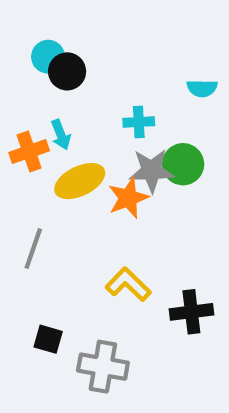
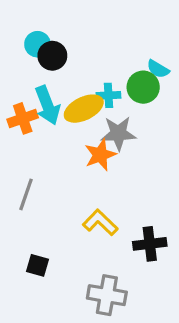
cyan semicircle: (202, 88) -> (158, 69), turned 30
cyan arrow: (61, 135) -> (47, 105), size x1.6
green circle: (183, 164) -> (143, 87), moved
yellow ellipse: (80, 181) -> (84, 109), moved
gray cross: (103, 367) -> (107, 295), moved

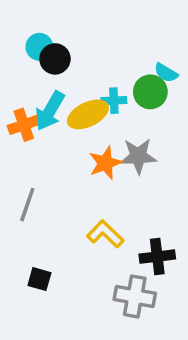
cyan arrow: (47, 105) -> (50, 111), turned 51
gray star: (118, 133) -> (138, 156), moved
gray cross: (107, 295) -> (135, 296), moved

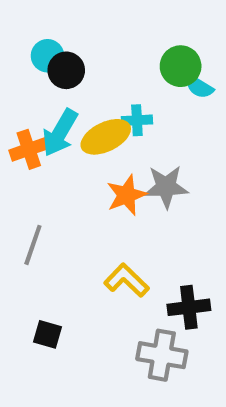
green circle: (150, 92) -> (181, 66), moved

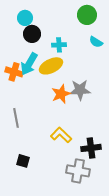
cyan circle: (48, 56) -> (25, 18), moved
green circle: (181, 66) -> (87, 15), moved
cyan cross: (137, 120) -> (59, 45), moved
orange cross: (29, 149) -> (14, 72), turned 36
gray line: (33, 245) -> (16, 118), turned -30

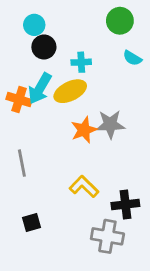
black square: (23, 161) -> (31, 222), turned -32

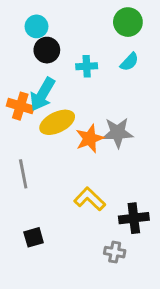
cyan semicircle: (132, 58) -> (129, 62), moved, turned -78
yellow ellipse: (70, 91) -> (57, 122), moved
gray cross: (107, 236) -> (115, 252), size x0.6

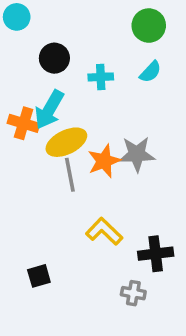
cyan circle: (37, 26) -> (17, 17), moved
gray line: (23, 174) -> (70, 175), moved

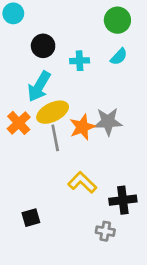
orange cross: (24, 123) -> (19, 123), moved, turned 30

